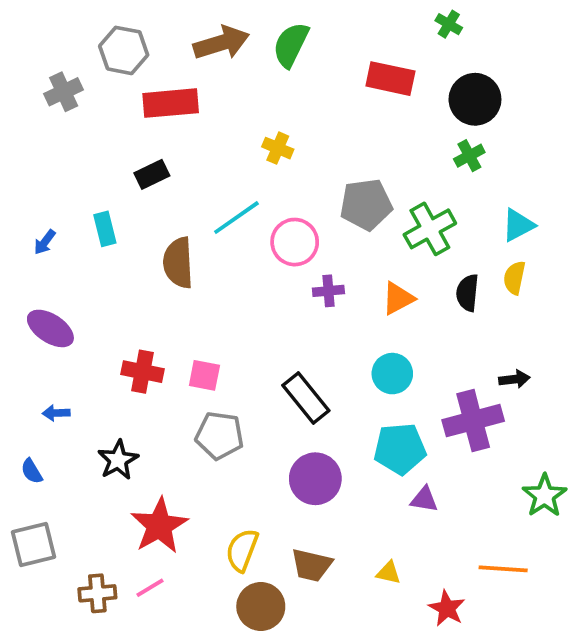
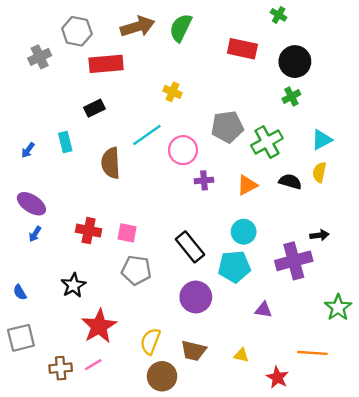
black semicircle: (467, 293) -> (290, 182), turned 100
blue arrow: (56, 413) -> (35, 234), moved, turned -56
cyan pentagon: (400, 449) -> (234, 267), moved

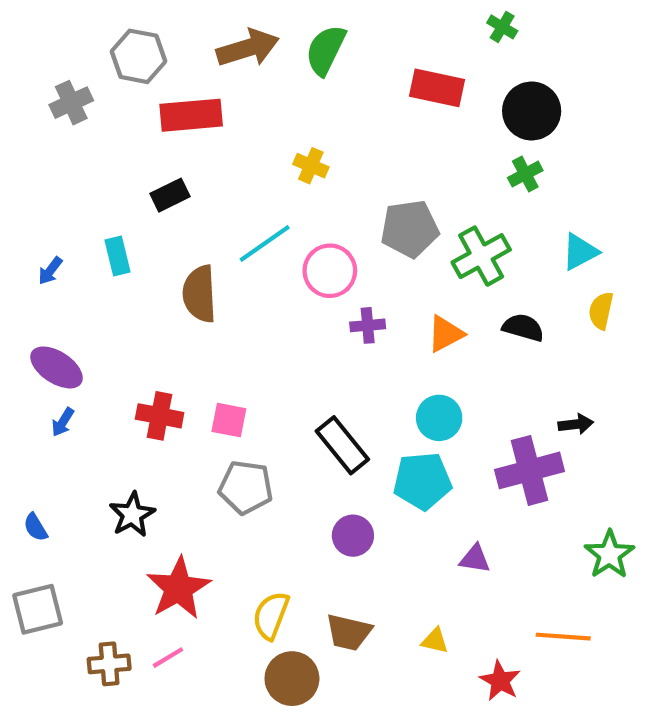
yellow semicircle: (319, 172) -> (601, 311), moved
purple circle: (196, 297) -> (353, 536), size x0.7

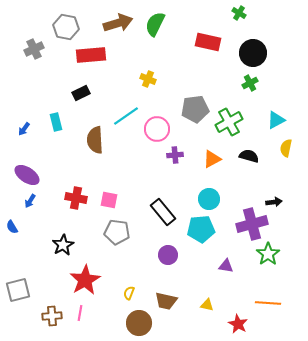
blue semicircle: (36, 527) -> (12, 227), moved
green star: (609, 555) -> (268, 254), moved
yellow semicircle: (271, 616) -> (129, 293), size x0.6
pink line: (168, 658) -> (80, 313), turned -49

